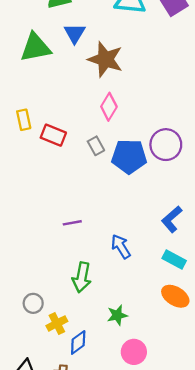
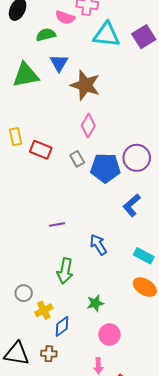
blue L-shape: (172, 219) -> (132, 205), moved

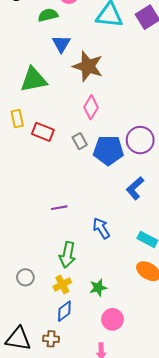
green triangle: (26, 75) -> (34, 80), moved
yellow cross: (44, 310) -> (62, 285), moved

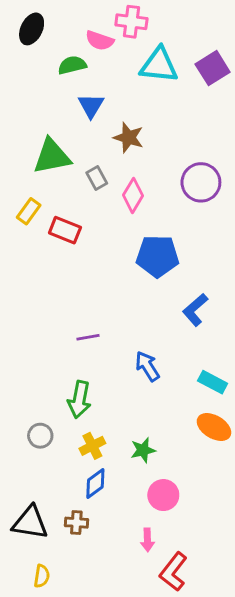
brown star: (88, 66) -> (129, 138), size x0.7
yellow rectangle: (17, 119) -> (29, 211), turned 48
purple circle: (140, 140) -> (201, 182), moved
gray rectangle: (80, 141) -> (97, 178), moved
green arrow: (67, 255) -> (79, 400), moved

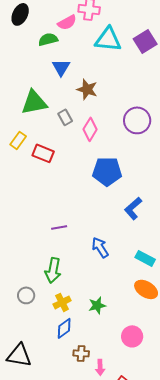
pink semicircle: (100, 41) -> (67, 22), turned -48
pink circle: (163, 495) -> (132, 336), moved
brown cross: (76, 523) -> (81, 353), moved

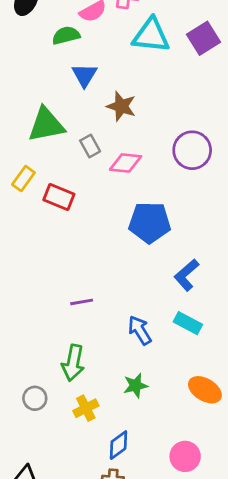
pink diamond: (90, 129) -> (126, 163), turned 65
cyan rectangle: (145, 258) -> (188, 323), moved
green star: (97, 305) -> (135, 386), moved
blue diamond: (64, 328) -> (118, 445), moved

